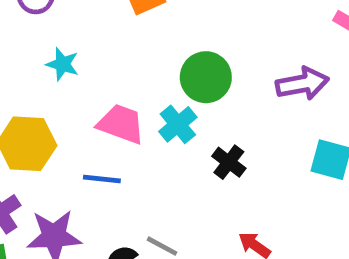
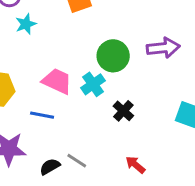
cyan star: (63, 64) -> (26, 24), moved, turned 30
purple arrow: (302, 84) -> (163, 48), moved

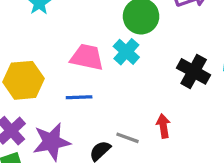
black cross: (123, 111) -> (194, 71), moved, size x1.4
red arrow: (135, 165) -> (163, 126), moved, turned 54

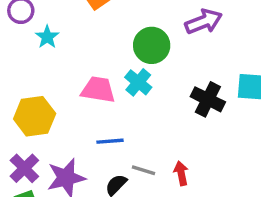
blue line: (79, 97) -> (110, 141), moved
red arrow: (163, 126) -> (181, 173), moved

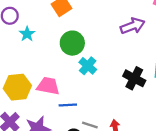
green circle: (152, 45) -> (72, 43), moved
pink trapezoid: (98, 90) -> (48, 86), moved

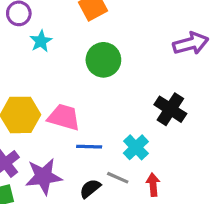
cyan cross: (88, 66) -> (136, 147), moved
black cross: (134, 78) -> (170, 109), moved

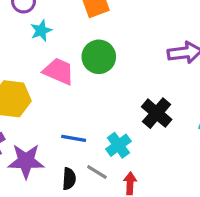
pink trapezoid: (64, 117) -> (59, 71), moved
black semicircle: (90, 189) -> (69, 179), turned 125

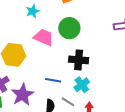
black cross: (157, 113) -> (79, 60), moved, turned -36
purple star: (26, 161) -> (23, 95), turned -30

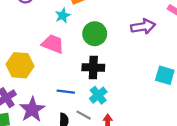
cyan star: (33, 11) -> (63, 16), moved
green circle: (69, 28) -> (95, 34), moved

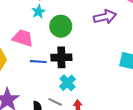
cyan star: (63, 16) -> (39, 12), moved
blue line: (66, 92) -> (38, 62), moved

